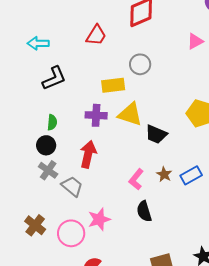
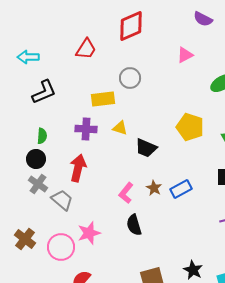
yellow triangle: (130, 114) -> (120, 128), size x0.6

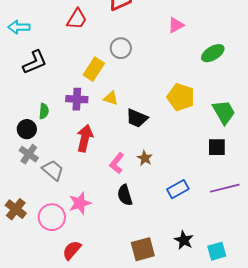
yellow rectangle: (103, 99) -> (94, 69), turned -50
green semicircle: (42, 136) -> (44, 111), moved
red arrow: (78, 168) -> (85, 138), moved
blue rectangle: (181, 189) -> (178, 189), moved

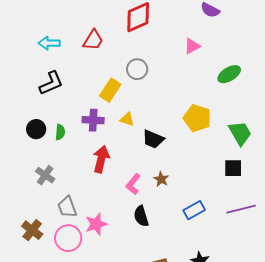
cyan arrow: (19, 27) -> (49, 43), moved
black circle: (27, 129) -> (36, 129), moved
gray trapezoid: (53, 170) -> (67, 207), moved, turned -150

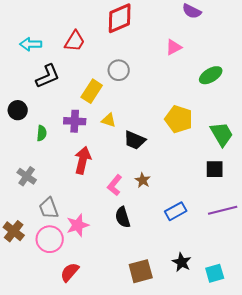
black L-shape: (51, 83) -> (48, 76), moved
black circle: (36, 129) -> (18, 110), moved

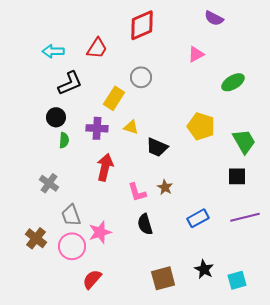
black circle: (18, 110) -> (56, 117), moved
pink L-shape: (115, 185) -> (137, 192), turned -55

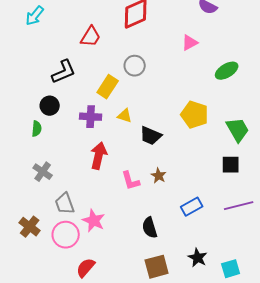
cyan arrow: (53, 51) -> (35, 16), moved, turned -50
green semicircle: (64, 140) -> (37, 129), moved
black semicircle: (145, 224) -> (150, 228), moved
pink star: (100, 232) -> (94, 221), turned -30

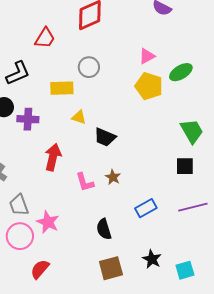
pink triangle: (190, 43) -> (147, 56), moved
yellow rectangle: (108, 87) -> (62, 88), turned 55
yellow pentagon: (195, 115) -> (149, 86), moved
purple cross: (91, 117) -> (28, 119), moved

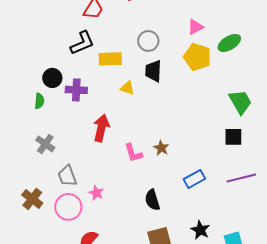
gray circle: (89, 67) -> (148, 41), moved
black L-shape: (18, 73) -> (82, 43), moved
black trapezoid: (105, 137) -> (153, 71), moved, turned 70
pink star: (48, 222) -> (96, 193), size x0.7

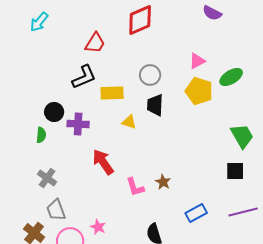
red arrow: (101, 128) -> (103, 162), turned -48
gray trapezoid: (67, 176) -> (56, 210), moved

